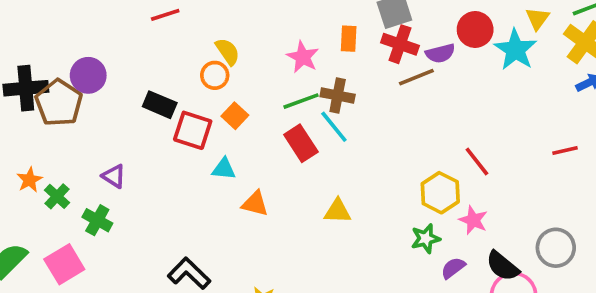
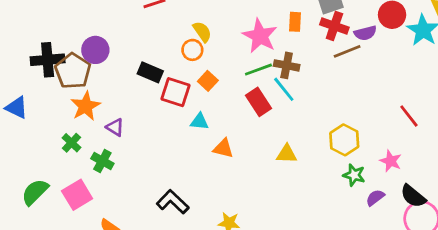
pink star: (303, 57) -> (260, 36), size x1.4
red line: (477, 162) -> (409, 116), moved
orange star: (30, 180) -> (86, 106), moved, size x1.5
yellow hexagon: (440, 193) -> (344, 140), moved
green star: (426, 239) -> (354, 175), turned 30

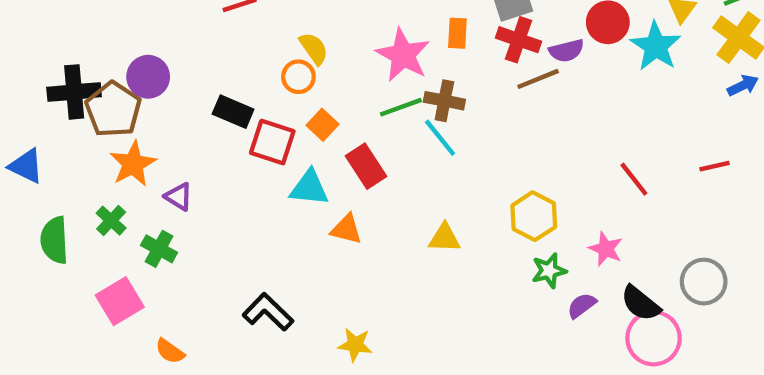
red rectangle: (258, 102) -> (366, 166), moved
cyan triangle: (199, 122) -> (309, 188), size x1.4
green star: (354, 175) -> (549, 271), turned -30
green semicircle: (35, 192) -> (54, 240), moved, turned -48

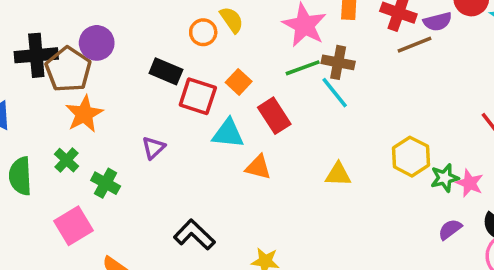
orange circle: (298, 77) -> (203, 32), moved
purple triangle: (179, 197) -> (153, 148), moved, turned 45
green star: (549, 271) -> (445, 178), moved

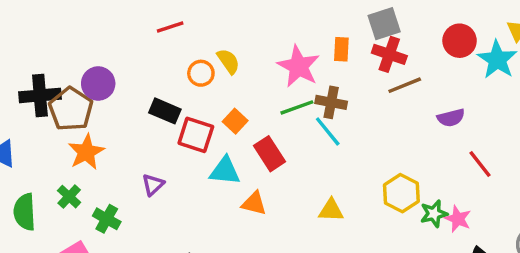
purple semicircle: (438, 22) -> (451, 118), moved

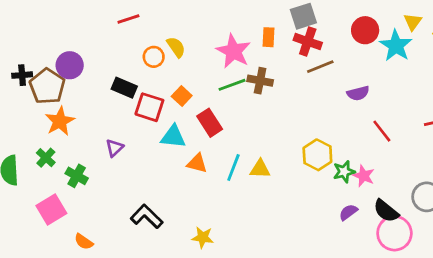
black cross: (40, 95) -> (22, 75), size x0.6
cyan line: (328, 131) -> (233, 167), moved, turned 60

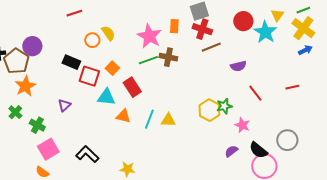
green star: (344, 172) -> (224, 106), moved
pink square: (51, 209) -> (48, 149), moved

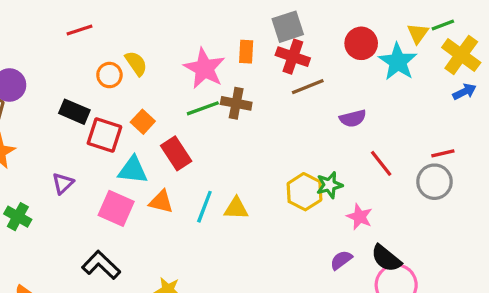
green line: (303, 10) -> (443, 25), moved
gray circle: (287, 140) -> (434, 182), moved
pink square: (48, 149) -> (116, 208), moved, turned -35

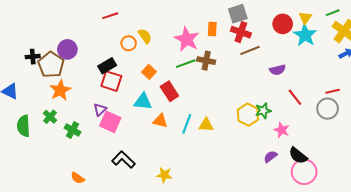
yellow triangle: (418, 33) -> (305, 18), moved
black rectangle: (74, 112) -> (107, 66), turned -54
red square: (104, 135) -> (111, 81), moved
pink square: (116, 208) -> (110, 122), moved

